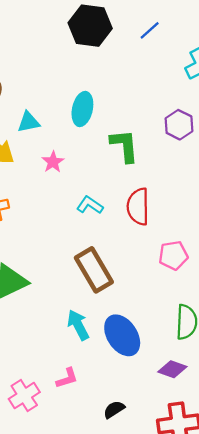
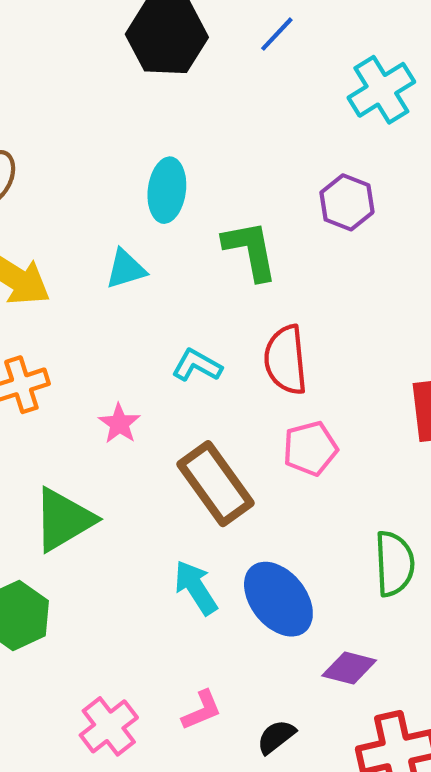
cyan triangle: (29, 122) -> (126, 269), moved
pink star: (53, 162) -> (119, 424), moved
pink pentagon: (173, 255) -> (310, 448), moved
purple diamond: (172, 369) -> (349, 668), moved
pink L-shape: (67, 378) -> (202, 710), moved

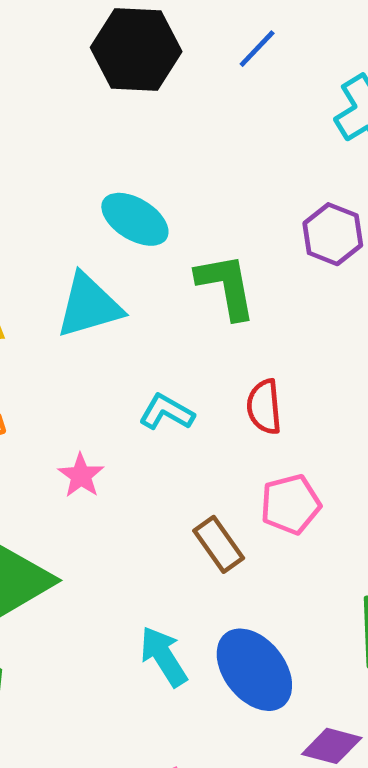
cyan ellipse: (167, 190) -> (135, 219), turned -66
cyan triangle: (126, 269) -> (89, 306), size x1.5
red semicircle: (286, 360) -> (264, 407), size x0.7
brown rectangle: (215, 484) -> (219, 544), moved, size x0.6

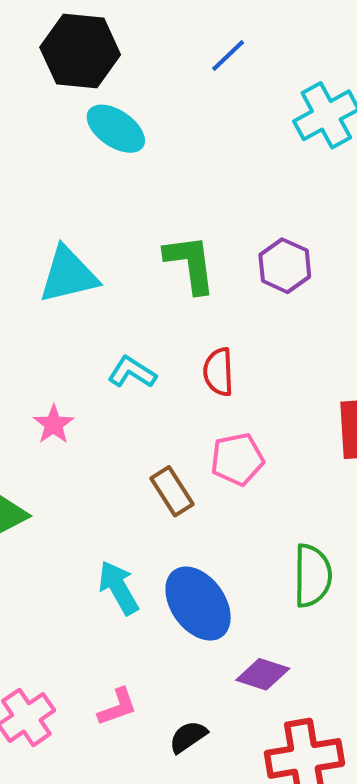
black hexagon: (136, 49) -> (80, 51), moved
cyan ellipse: (135, 219) -> (116, 129), moved
purple hexagon: (333, 234) -> (285, 266), moved

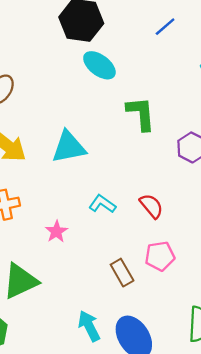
green L-shape: (190, 264) -> (141, 114), moved
red semicircle: (218, 372) -> (151, 206), turned 140

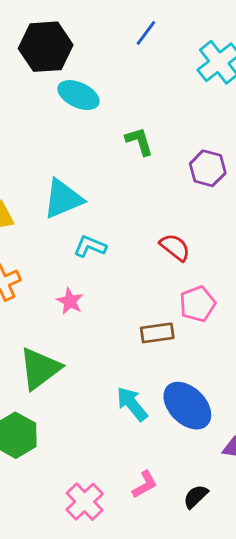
green L-shape: (141, 114) -> (139, 141), size x0.7
cyan L-shape: (102, 204) -> (90, 246), moved
brown rectangle: (122, 273) -> (157, 333), turned -56

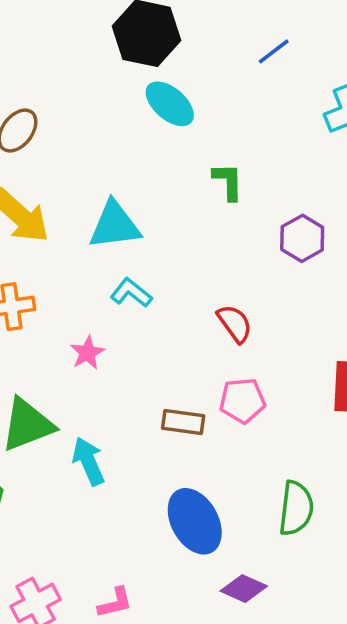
cyan arrow: (132, 404) -> (88, 461), moved

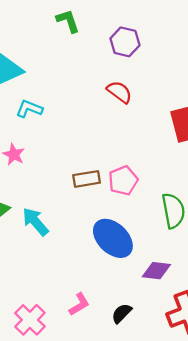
red semicircle: (235, 323) -> (119, 92), moved
pink pentagon: (242, 401) -> (123, 181), moved

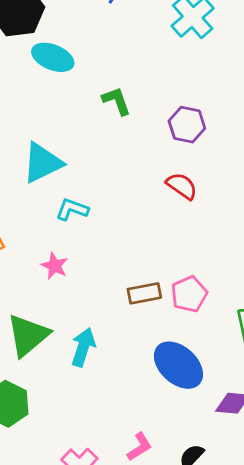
cyan arrow: (35, 222) -> (83, 347), turned 60

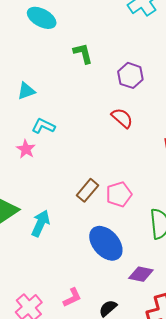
cyan triangle: (42, 163) -> (26, 91), size x0.6
pink star: (55, 266) -> (26, 149), moved
brown rectangle: (144, 293) -> (88, 190), turned -45

